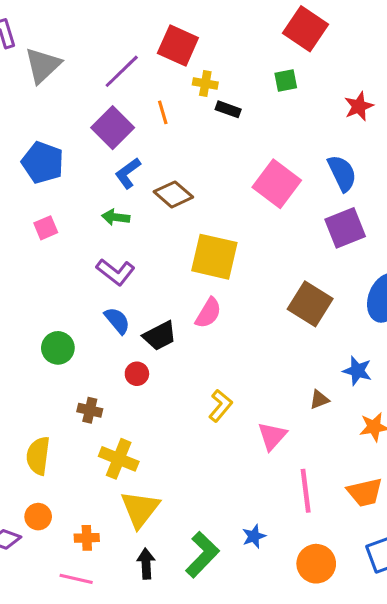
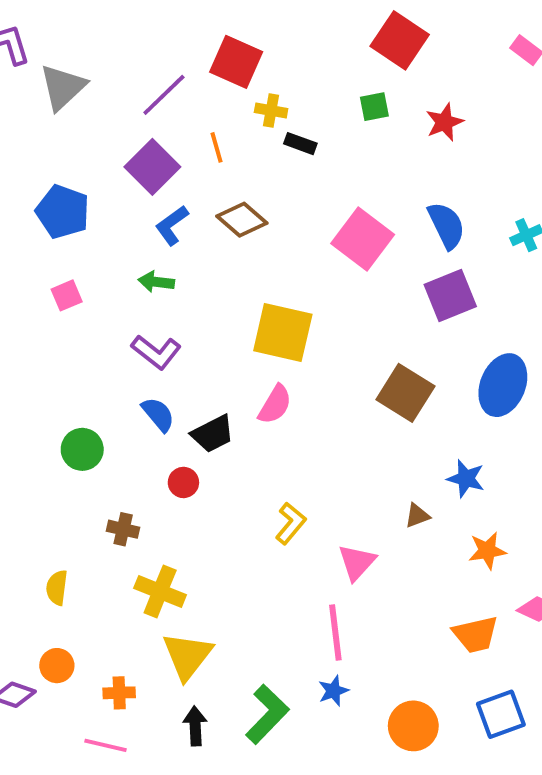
red star: (359, 106) -> (444, 122), moved
brown diamond: (173, 194) -> (242, 220), moved
yellow semicircle: (38, 456) -> (57, 588), size x0.7
pink line: (306, 491) -> (335, 632), moved

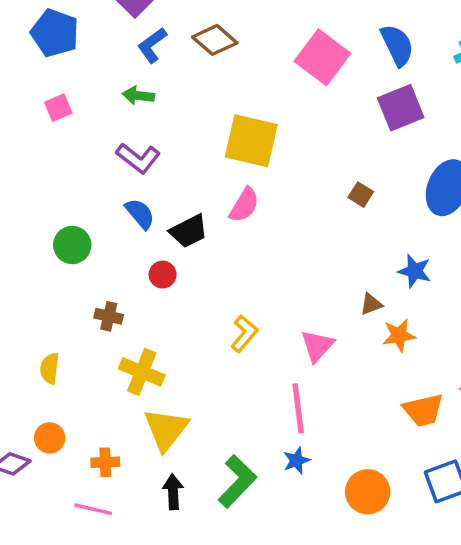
brown square: (405, 393) -> (361, 195), size x0.5
yellow L-shape: (291, 523) -> (244, 334), moved
orange star: (487, 551) -> (399, 335), moved

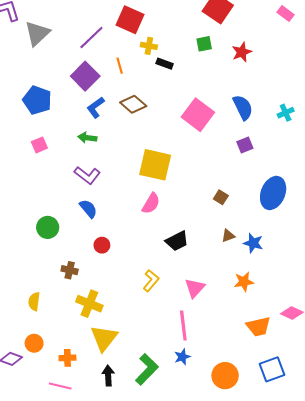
purple square: (401, 108) -> (245, 145), size x0.6
black trapezoid: (189, 231) -> (177, 241), moved
brown triangle: (371, 304) -> (228, 236), moved

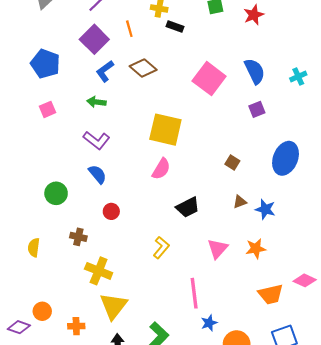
pink triangle: (195, 288) -> (218, 249), moved
yellow semicircle: (34, 302) -> (34, 248), moved
blue star: (182, 357) -> (209, 323), moved

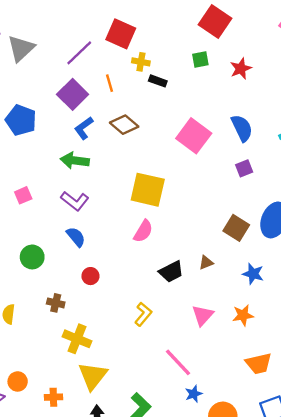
green arrow: (96, 102) -> (75, 161), size x1.4
pink square: (48, 109) -> (23, 195), moved
brown square: (232, 163) -> (236, 228), moved, size x1.6
brown triangle: (240, 202) -> (206, 263), moved
pink line: (194, 293) -> (178, 362), turned -36

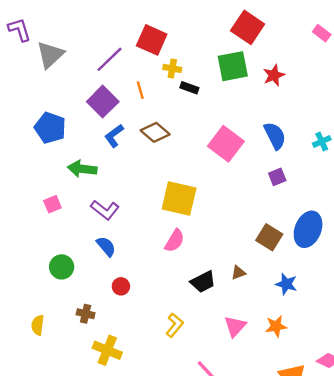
green square: (200, 60) -> (233, 66), size x1.8
green arrow: (75, 161) -> (82, 169), moved

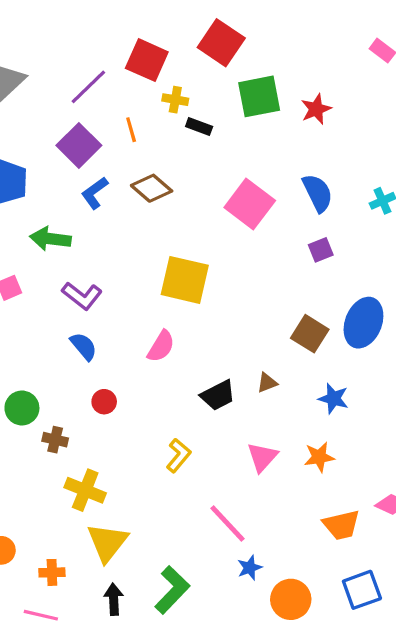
red square: (248, 27) -> (221, 43), moved
pink semicircle: (175, 241) -> (161, 346), moved
green circle: (62, 267) -> (22, 408), moved

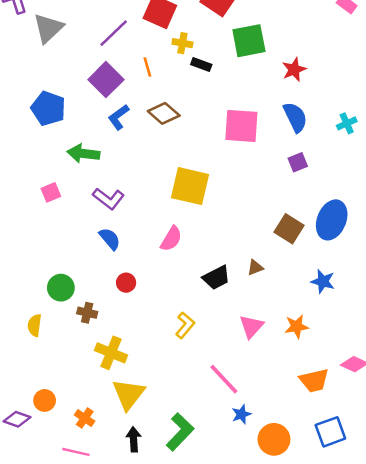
red star: (316, 109) -> (294, 70), moved
pink square: (250, 204) -> (241, 126), turned -33
blue star: (333, 399) -> (323, 281), moved
orange cross: (52, 572) -> (85, 418), turned 36

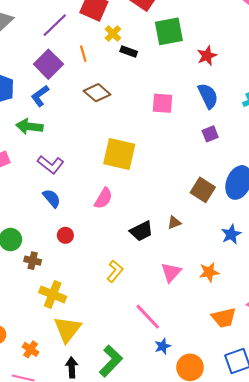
yellow cross: (182, 43) -> (113, 34), turned 35
blue L-shape: (119, 117) -> (40, 96), moved
pink square: (241, 126) -> (163, 103), size x0.7
blue star: (323, 281) -> (231, 234), turned 30

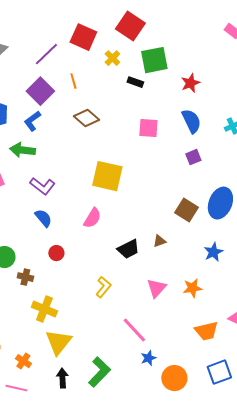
yellow cross: (113, 34) -> (112, 58), moved
black rectangle: (129, 51) -> (135, 82), moved

